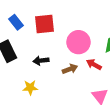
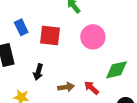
pink circle: (78, 42) -> (93, 37), moved
black arrow: (41, 61) -> (38, 72), turned -80

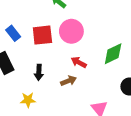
pink circle: (93, 37) -> (71, 31), moved
red arrow: (91, 88) -> (79, 62), moved

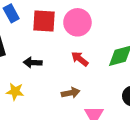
black arrow: (39, 72) -> (33, 62), turned 80
brown arrow: (68, 81) -> (71, 93), moved

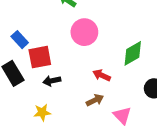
red square: (44, 21) -> (40, 57), moved
red arrow: (80, 59) -> (102, 75), moved

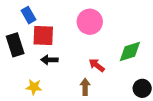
brown arrow: (95, 100) -> (85, 87), turned -77

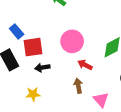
pink circle: (90, 22) -> (72, 41), moved

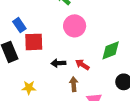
pink circle: (72, 41) -> (75, 26), moved
black arrow: (42, 68) -> (58, 63), moved

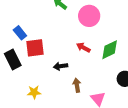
pink circle: (75, 26) -> (89, 16), moved
red arrow: (82, 65) -> (83, 47), moved

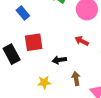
blue rectangle: (20, 33) -> (23, 13), moved
yellow star: (34, 92) -> (44, 82), moved

